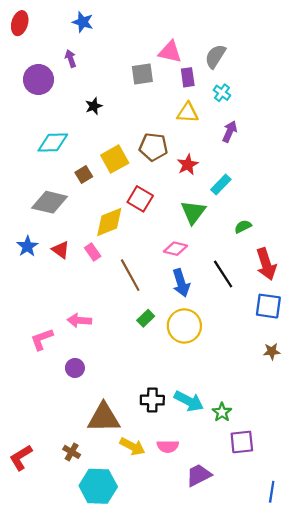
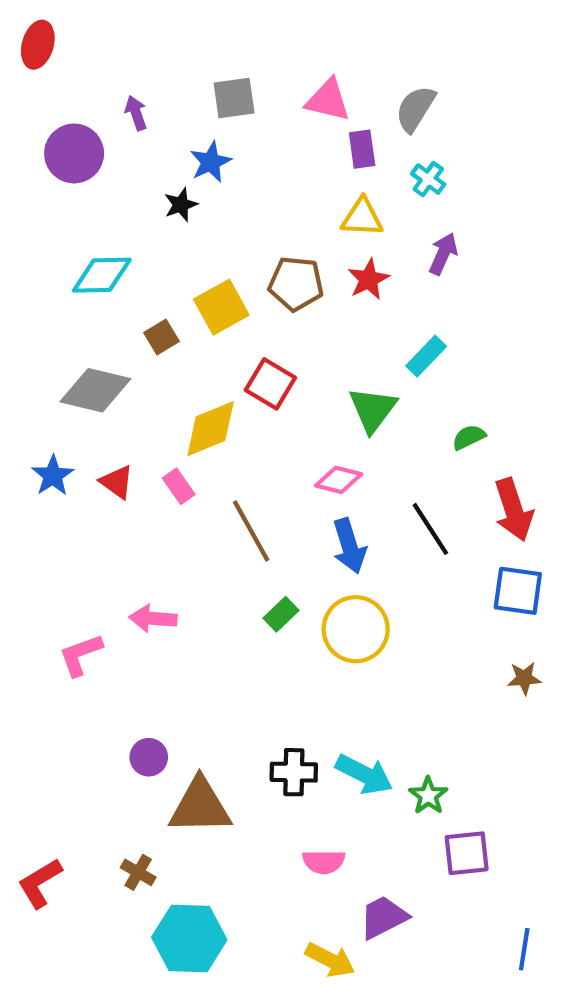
blue star: (83, 22) -> (211, 162), moved, turned 30
gray square: (142, 74) -> (234, 98), moved
red star: (188, 165) -> (368, 279), moved
purple circle: (75, 368) -> (149, 757), moved
yellow arrow: (132, 446) -> (330, 960), moved

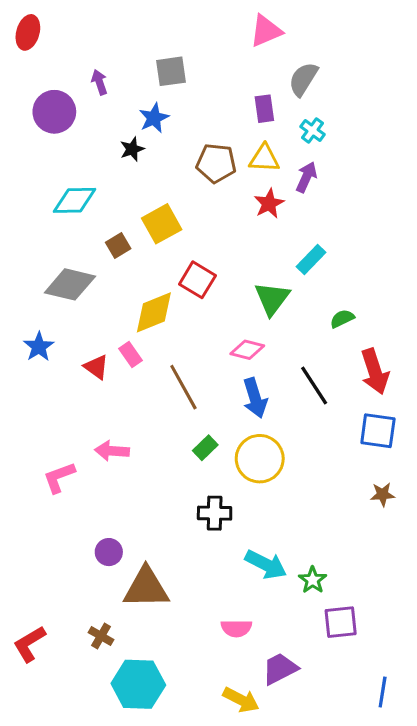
pink triangle: (328, 100) -> (266, 31), moved, turned -36
purple arrow: (443, 254) -> (306, 177), moved
brown pentagon: (296, 284) -> (216, 163), moved
red triangle: (117, 482) -> (96, 367), moved
black cross: (294, 772) -> (215, 513), moved

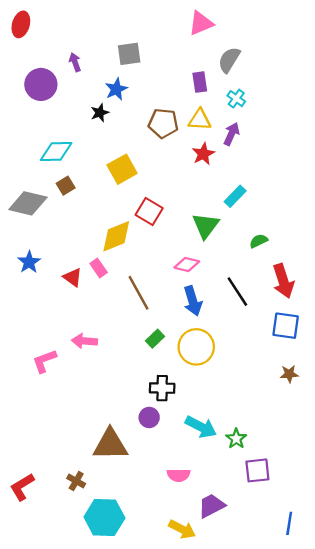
brown square: (118, 246) -> (66, 186), moved
gray diamond: (70, 284) -> (28, 203), moved
purple circle: (109, 552) -> (149, 417), moved

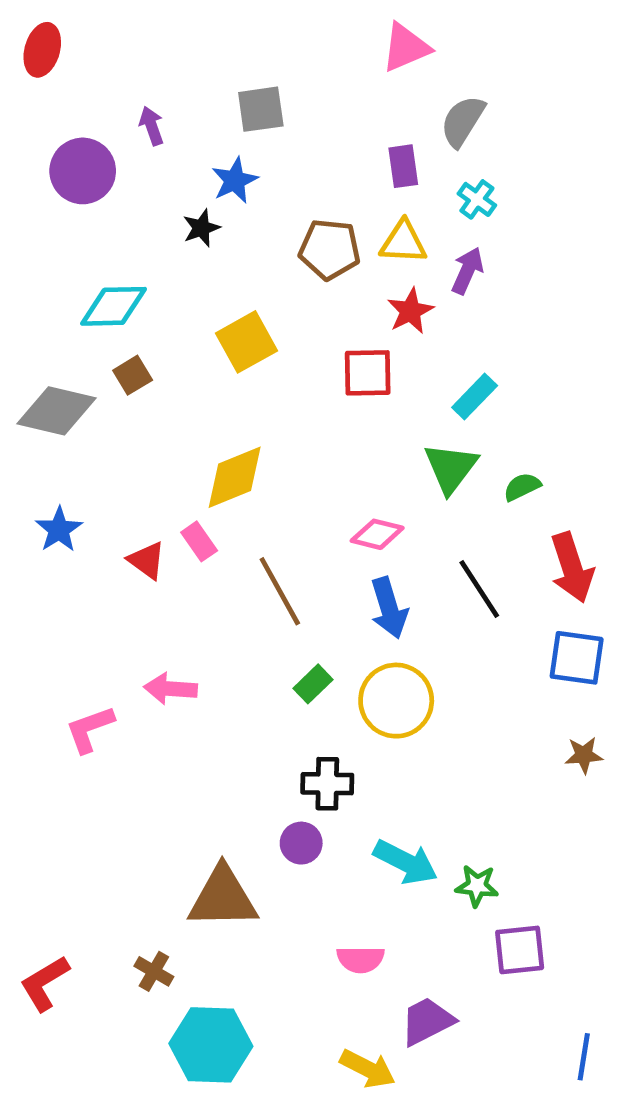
red square: (149, 212) -> (368, 373), moved, turned -32
green triangle: (206, 226) -> (451, 468), moved
green star: (236, 439) -> (477, 886), turned -30

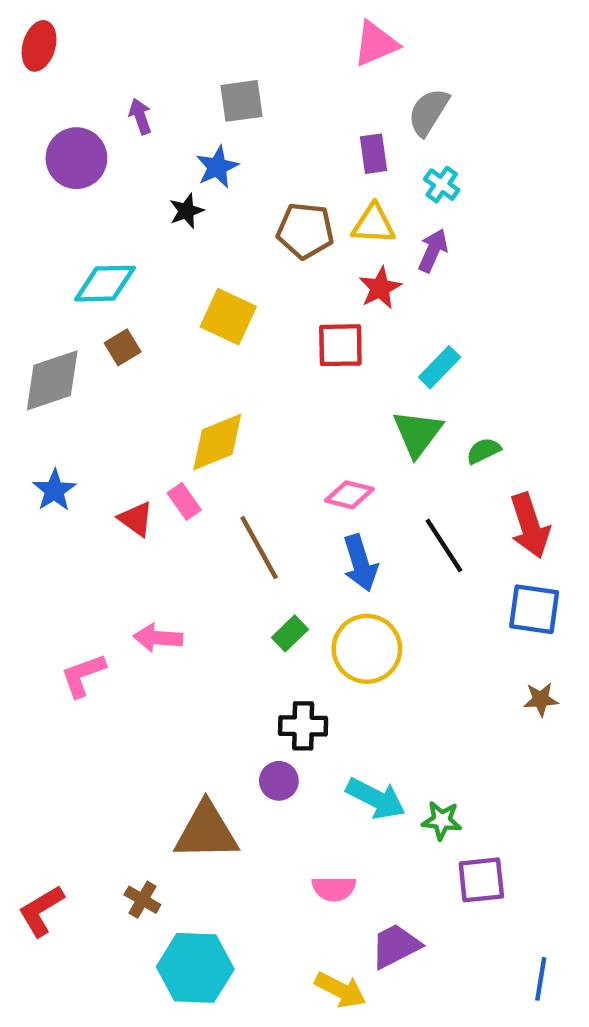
yellow square: (247, 342) -> (228, 317), turned -36
gray diamond: (57, 411) -> (52, 380), turned -32

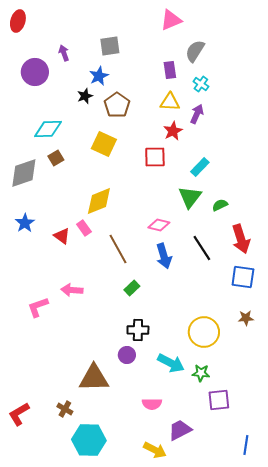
brown pentagon: (305, 231) -> (117, 105), moved, turned 30
yellow circle: (367, 649) -> (204, 332), moved

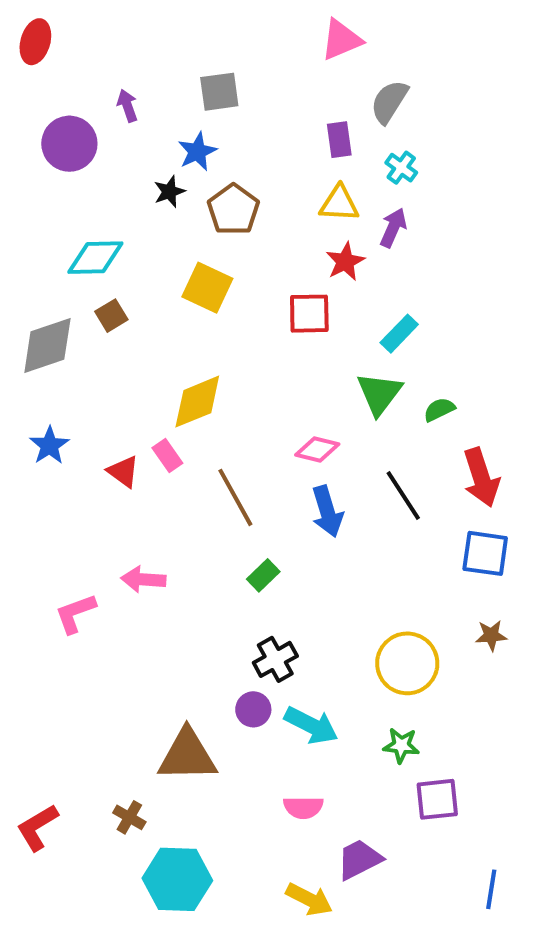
black cross: (138, 330) -> (275, 659), turned -30
cyan arrow: (171, 363) -> (311, 725), moved

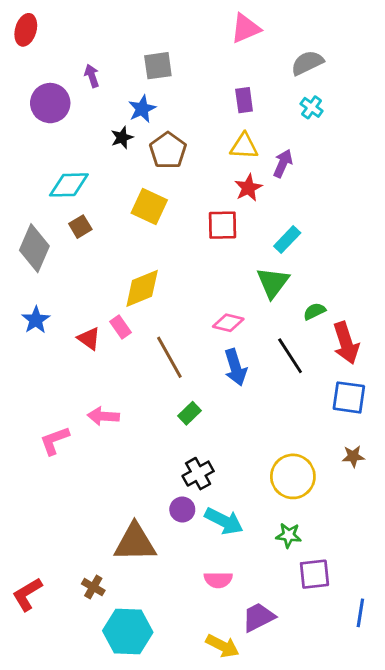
gray semicircle: (389, 102) -> (307, 63), moved, turned 32
cyan cross: (401, 168) -> (312, 107), moved
gray diamond: (47, 346) -> (34, 248), turned -48
green semicircle: (439, 410) -> (314, 311), moved
blue line: (491, 889) -> (360, 613), moved

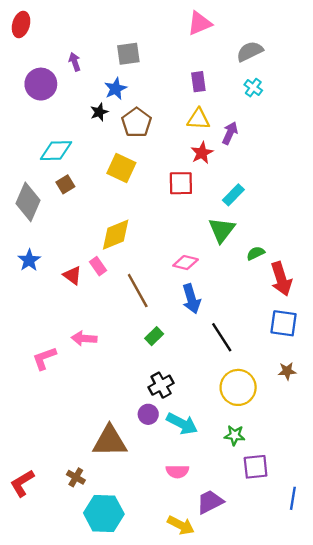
black line: (290, 356) -> (222, 337), moved

